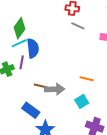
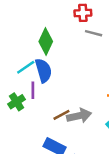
green diamond: (19, 28) -> (46, 42), moved
brown line: (41, 86) -> (61, 115), turned -32

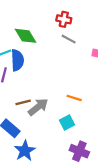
green diamond: (46, 42) -> (26, 36), turned -70
gray arrow: (79, 116) -> (38, 107), turned -40

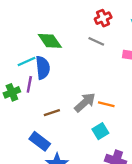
red cross: (64, 19) -> (103, 18), moved, turned -32
gray arrow: (38, 107) -> (85, 102), moved

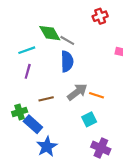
gray line: (96, 41) -> (67, 40), moved
blue semicircle: (43, 68) -> (67, 61), moved
green cross: (12, 92) -> (20, 112), moved

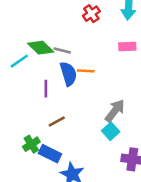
cyan line: (27, 50) -> (19, 61), moved
purple line: (28, 71) -> (46, 89), moved
gray arrow: (77, 92) -> (115, 111), moved
orange line: (97, 95) -> (86, 71), moved

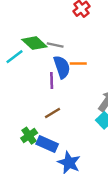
purple line: (46, 89) -> (52, 81), moved

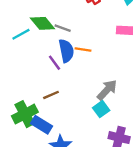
purple line: (52, 81) -> (54, 63), turned -42
green cross: (29, 136) -> (25, 114), size x1.5

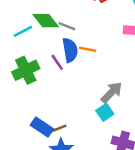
brown line: (51, 95) -> (58, 129), moved
green cross: (25, 114) -> (26, 70), moved

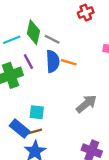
green diamond: (46, 21) -> (33, 32), turned 45
purple line: (57, 62) -> (28, 62), moved
cyan square: (105, 112) -> (37, 112), moved, turned 35

